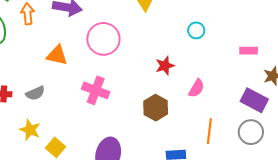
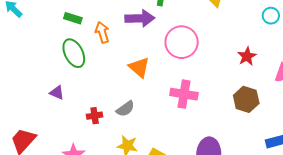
orange triangle: (57, 55) -> (139, 67), turned 40

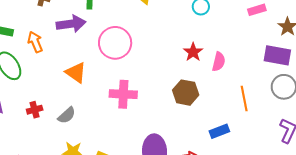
red star: (247, 56) -> (193, 52), moved
red cross: (95, 116) -> (35, 110), moved

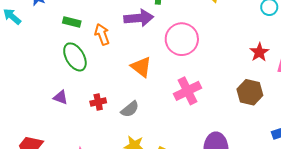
pink cross: (123, 94) -> (188, 91), turned -32

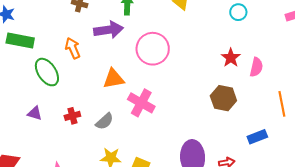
green rectangle: (72, 22) -> (20, 41), moved, size x1.5
orange triangle: (141, 67) -> (114, 79), turned -45
pink cross: (188, 91) -> (141, 103), moved, turned -32

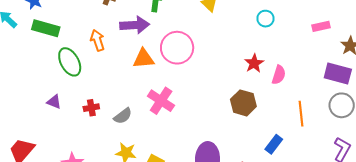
orange triangle: (114, 79) -> (144, 59), moved
blue rectangle: (257, 137) -> (274, 144), turned -36

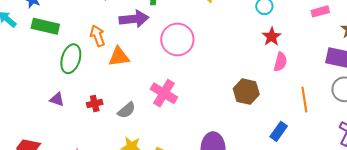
orange triangle: (144, 59) -> (119, 57), moved
green ellipse: (70, 62) -> (71, 59), turned 48
red star: (254, 63) -> (272, 37), moved

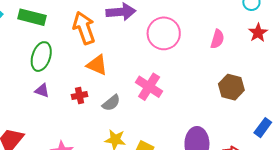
orange arrow: (98, 36) -> (84, 28), size x1.5
orange triangle: (119, 57) -> (97, 65), moved, turned 30
green ellipse: (71, 59) -> (41, 57), moved
pink semicircle: (280, 62) -> (217, 39), moved

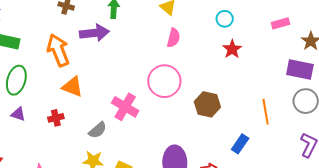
pink circle: (164, 33) -> (164, 81), moved
pink semicircle: (217, 39) -> (173, 38), moved
gray semicircle: (111, 103) -> (98, 130), moved

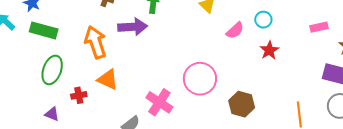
pink semicircle: (173, 38) -> (235, 30), moved, turned 30
purple triangle: (18, 114) -> (52, 114), moved
red cross: (56, 118) -> (79, 95), moved

